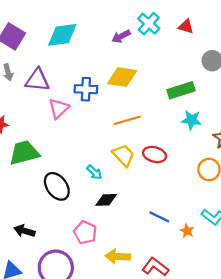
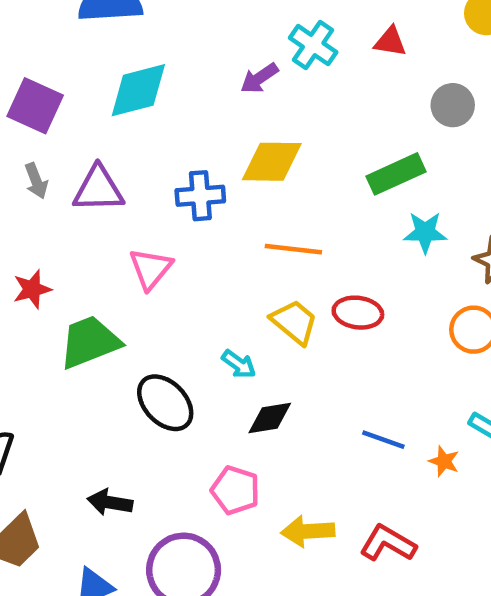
pink triangle: (59, 108) -> (151, 269), moved
orange line: (127, 120) -> (293, 249), turned 30

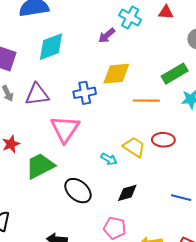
orange line: (293, 249) -> (146, 101), moved
pink triangle: (151, 269) -> (65, 129), size x1.4
cyan arrow: (239, 364) -> (109, 159), moved

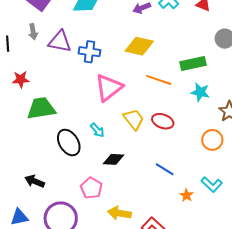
blue cross: (85, 93) -> (89, 52), moved
pink triangle: (65, 129) -> (109, 88), moved
cyan arrow: (109, 159) -> (97, 130), moved
blue line: (181, 198) -> (165, 169), moved

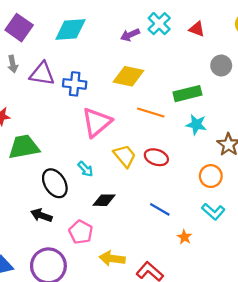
black arrow: (35, 181) -> (41, 215), moved
cyan L-shape: (212, 184) -> (213, 212), moved

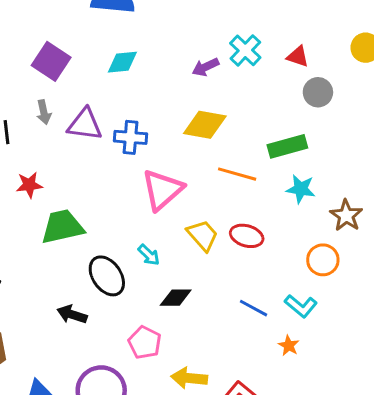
cyan diamond: (70, 29) -> (122, 62), size x0.7
gray circle: (221, 66) -> (318, 92), moved
cyan L-shape: (213, 212) -> (301, 306), moved
black arrow: (41, 215) -> (72, 314), moved

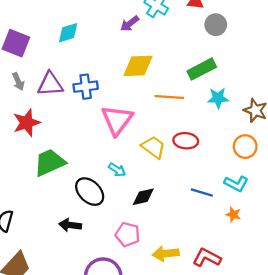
red star: (29, 185) -> (27, 123), moved, size x1.4

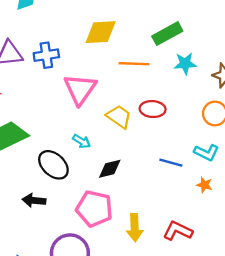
pink pentagon: (128, 234) -> (94, 209), size x1.4
yellow arrow: (166, 254) -> (135, 228), turned -85

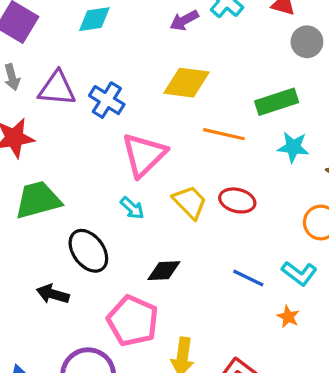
blue cross: (46, 55) -> (107, 100), turned 30
cyan arrow: (82, 141) -> (132, 208), moved

